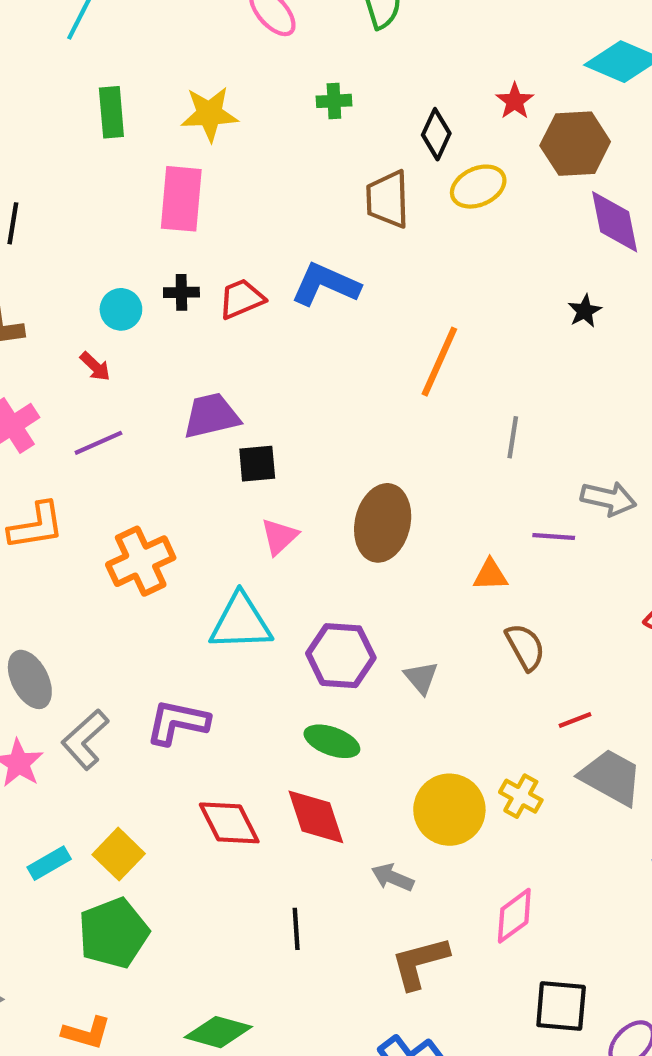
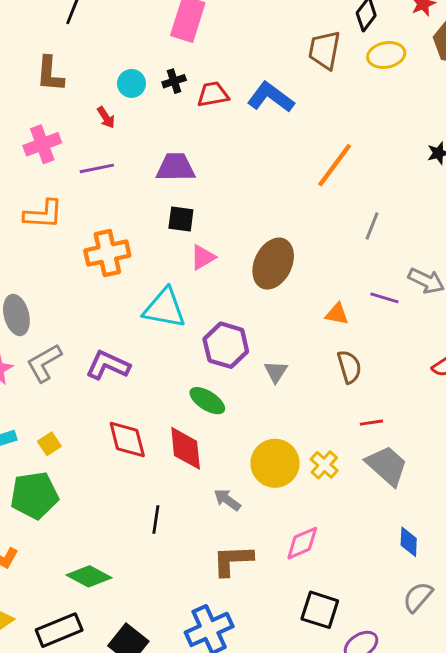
black cross: (181, 292) -> (174, 81), turned -30
black square: (257, 464) -> (181, 219), moved
yellow square: (119, 854) -> (49, 444), size x0.7

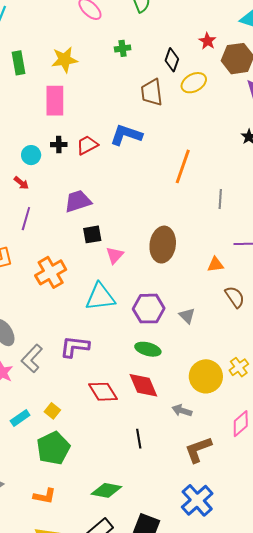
black cross: (174, 81) -> (59, 145), turned 35
purple line: (97, 168) -> (26, 219), turned -45
yellow cross: (324, 465) -> (239, 367), turned 30

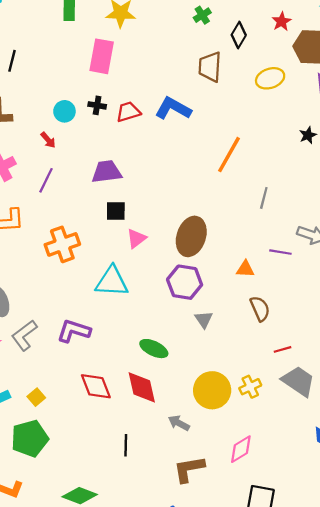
green cross: (123, 48) -> (202, 15), moved, turned -35
yellow ellipse: (194, 83) -> (270, 78), moved
purple hexagon: (149, 309) -> (185, 282), moved

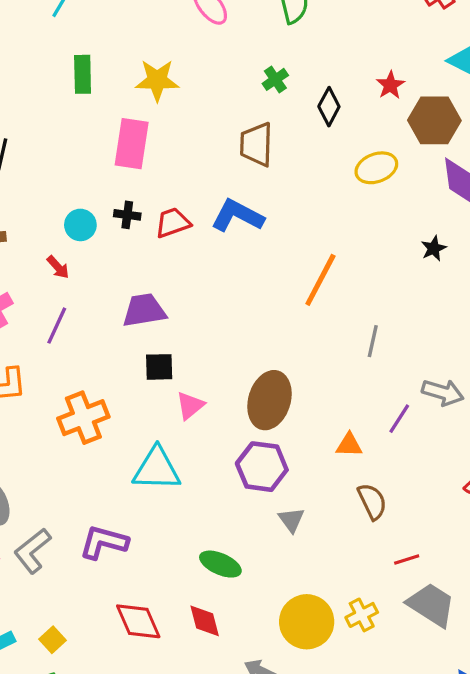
brown trapezoid: (210, 67) -> (256, 144), moved
purple line: (280, 252) -> (399, 419), turned -65
red diamond: (142, 387) -> (205, 621), size x0.7

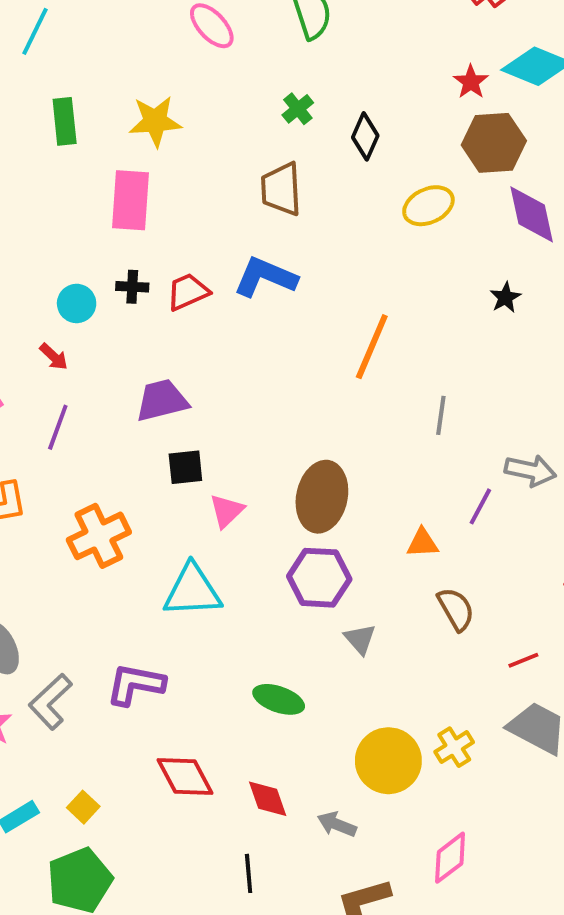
red star: (390, 85) -> (471, 82), moved
red line: (407, 560) -> (523, 660), moved
red diamond: (205, 621) -> (268, 799), moved

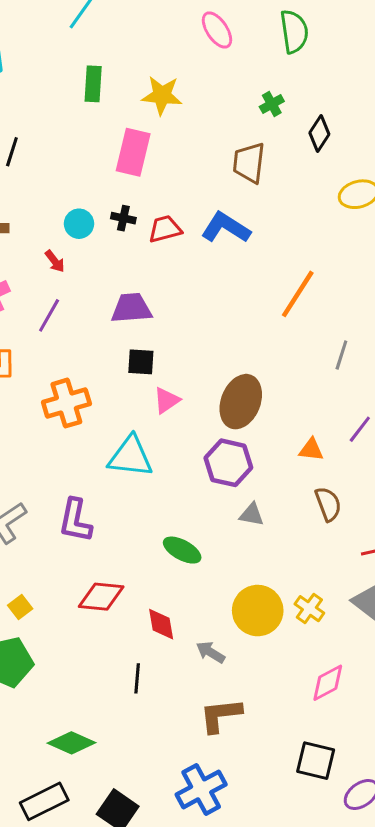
gray triangle: (360, 639) -> (252, 515), turned -48
purple L-shape: (135, 684) -> (75, 520), turned -99
yellow cross: (454, 747) -> (309, 609), turned -32
red diamond: (185, 777) -> (101, 597), turned -66
pink diamond: (450, 858) -> (328, 683), moved

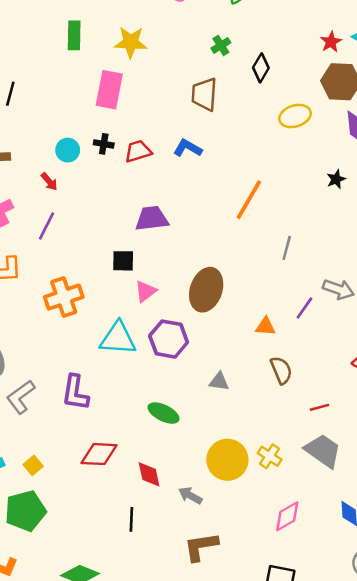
blue L-shape: (226, 228) -> (188, 148), size x0.7
purple trapezoid: (131, 308) -> (152, 219), moved
purple hexagon: (228, 463) -> (169, 339), moved

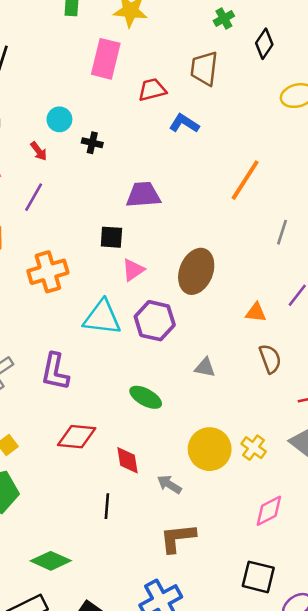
black cross: (104, 144) -> (92, 143), moved
red trapezoid: (138, 151) -> (152, 90), moved

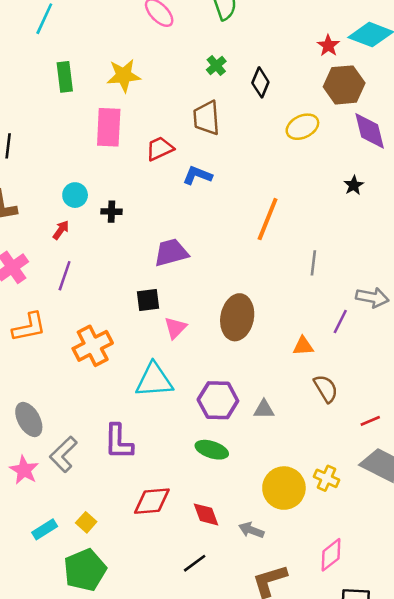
red arrow: (39, 151) -> (61, 230), turned -96
purple hexagon: (155, 321) -> (218, 400), moved
black line: (107, 506) -> (195, 563), turned 60
pink diamond: (269, 511) -> (331, 555), moved

